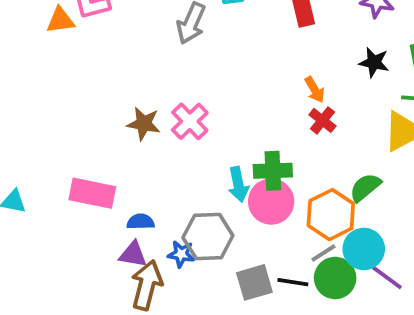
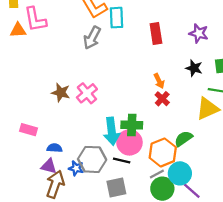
cyan arrow: (238, 184) -> (112, 131), size x1.4
pink rectangle: (92, 193) -> (28, 130), size x0.7
black line: (293, 282) -> (122, 160), moved

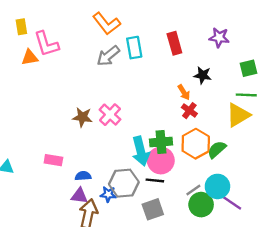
cyan rectangle: (116, 18) -> (134, 48), moved
gray arrow: (92, 38) -> (108, 56), turned 30
black star: (194, 68) -> (203, 75), moved
orange hexagon: (163, 152) -> (196, 144), moved

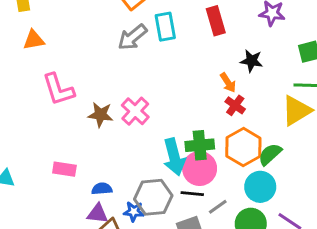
pink L-shape: (46, 44) -> (58, 89), moved
cyan circle: (217, 186) -> (260, 187), moved
gray line: (193, 190) -> (218, 207), moved

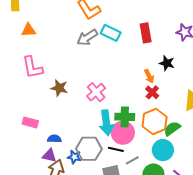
cyan rectangle: (165, 27) -> (111, 33), turned -60
orange triangle: (34, 40) -> (29, 30), moved
pink cross: (135, 111) -> (96, 92), moved

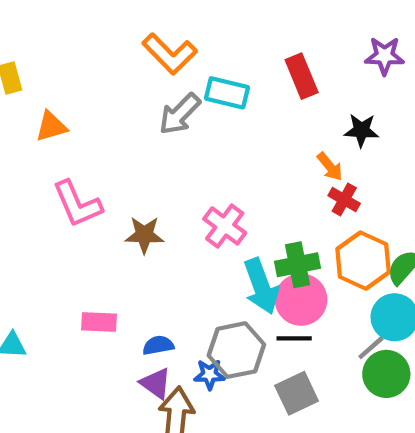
purple triangle: (49, 156) -> (156, 383), turned 35
gray line: (132, 160) -> (371, 348), moved

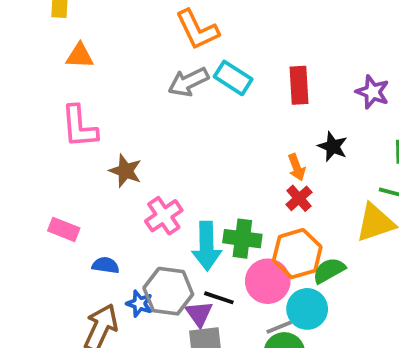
pink cross: (225, 226) -> (164, 216), moved
pink circle: (301, 300) -> (268, 281), moved
purple triangle: (156, 383) -> (199, 314), moved

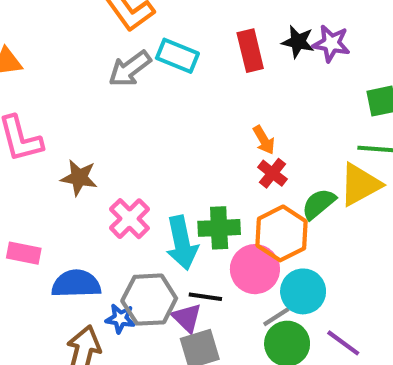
black star: (333, 147) -> (298, 42), moved
blue semicircle: (106, 265) -> (76, 284), size x1.6
green semicircle: (329, 270) -> (319, 204), moved

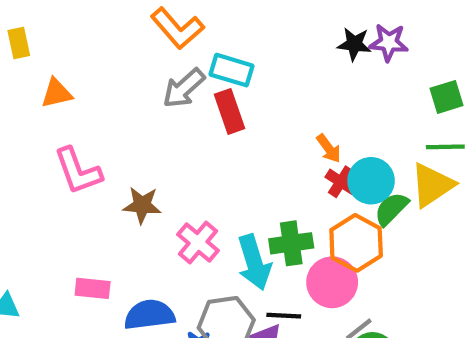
red rectangle: (250, 51) -> (229, 111), moved
cyan circle: (303, 291) -> (371, 181), moved

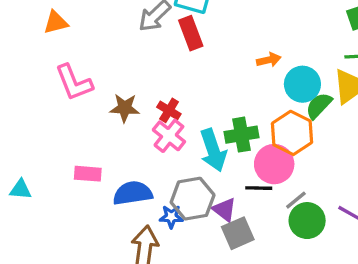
orange arrow: (329, 148) -> (269, 60), turned -65
red cross: (341, 182) -> (169, 110), moved
black line: (284, 316) -> (259, 188), moved

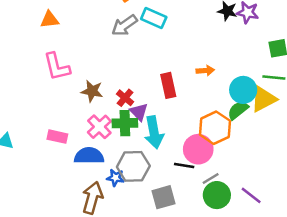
red rectangle: (191, 33) -> (168, 85), moved
cyan circle: (302, 84) -> (243, 90), moved
green cross: (242, 135) -> (125, 123), moved
pink cross: (169, 136) -> (99, 127), moved
purple triangle: (224, 210) -> (139, 112), moved

